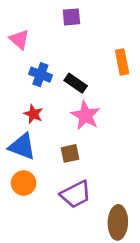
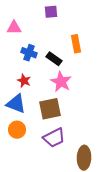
pink triangle: (19, 39) -> (14, 28), turned -42
orange rectangle: (122, 62) -> (76, 44), moved
brown square: (70, 153) -> (50, 109), size x1.6

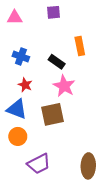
pink triangle: (14, 28) -> (15, 18), moved
blue cross: (29, 53) -> (21, 57), moved
purple trapezoid: (54, 138) -> (39, 164), moved

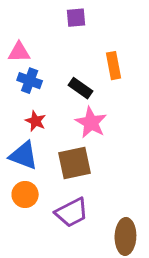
pink triangle: (15, 18) -> (19, 52), moved
purple trapezoid: (39, 164) -> (72, 212), moved

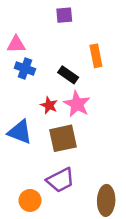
red star: (36, 121) -> (49, 105), moved
orange circle: (25, 194) -> (30, 200), moved

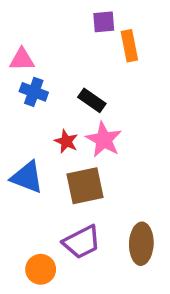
purple square: (64, 15) -> (104, 22), moved
orange rectangle: (96, 56) -> (129, 46), moved
brown ellipse: (106, 200) -> (141, 244), moved

